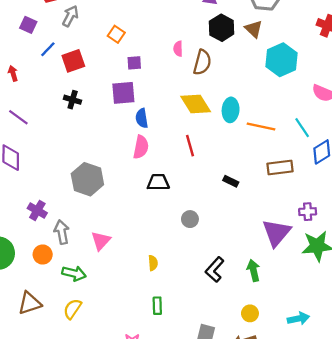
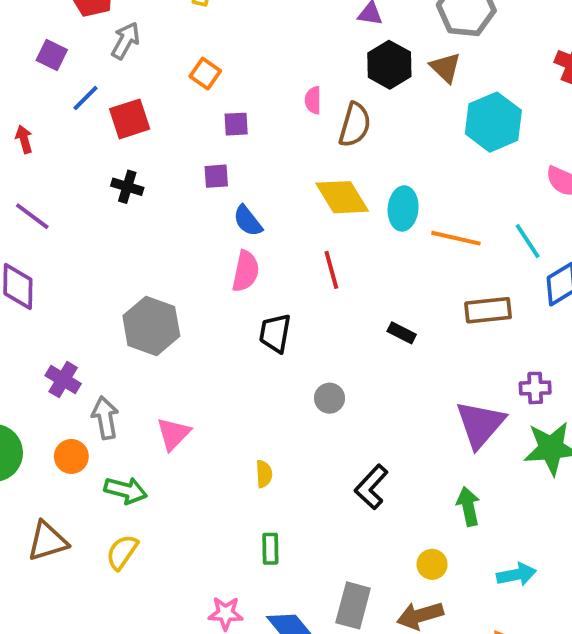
purple square: (123, 93) -> (216, 176), size x0.6
blue semicircle: (142, 118) -> (248, 221), turned -30
black trapezoid: (158, 182) -> (275, 333), turned -80
green arrow: (253, 270) -> (468, 506), moved

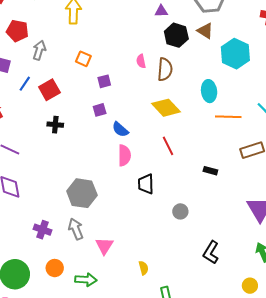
cyan ellipse: (403, 208) -> (209, 91), moved
gray arrow: (105, 418) -> (76, 229), moved
yellow semicircle: (264, 474) -> (144, 268), moved

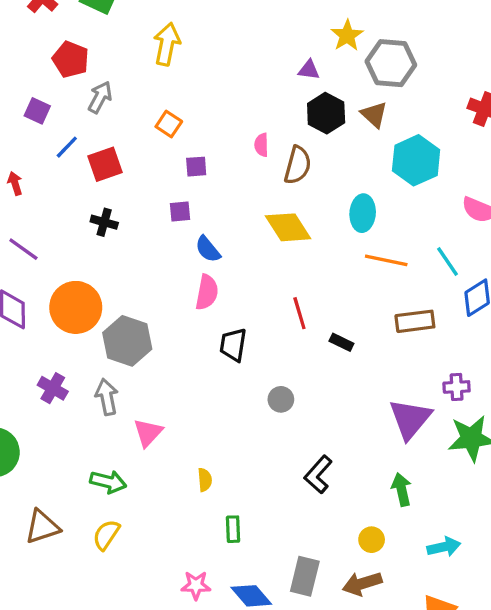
red line: (168, 146) -> (299, 313), moved
orange circle: (55, 268) -> (76, 307), moved, size x1.8

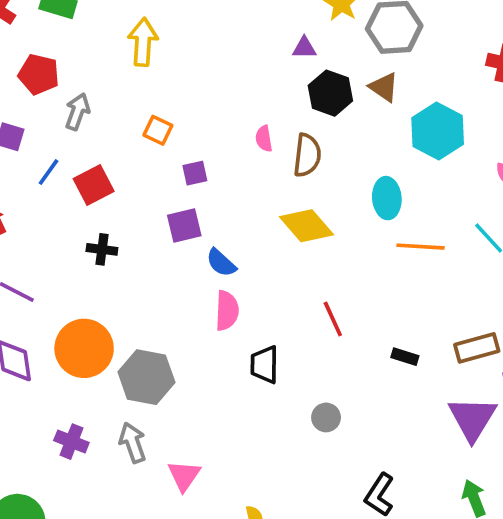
purple square: (180, 212) -> (184, 225), size x1.4
brown rectangle: (415, 321) -> (477, 348), moved
black rectangle: (341, 342) -> (405, 357), moved

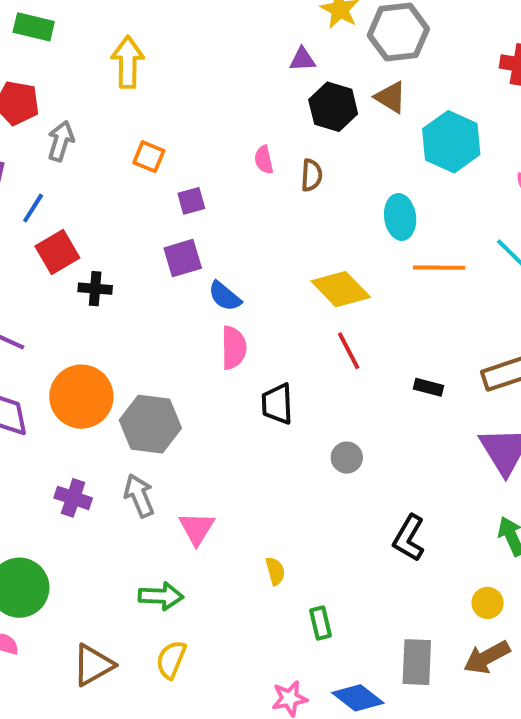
brown semicircle: (307, 155) -> (312, 175), size x0.7
red square: (94, 185) -> (57, 252), moved
yellow diamond: (307, 226) -> (341, 289), moved

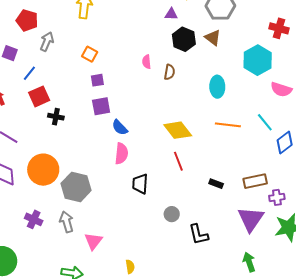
cyan hexagon: (451, 142) -> (258, 60), moved
purple square: (191, 201) -> (97, 80), moved
cyan ellipse: (400, 217) -> (217, 87), moved
black L-shape: (409, 538) -> (198, 234), moved, turned -50

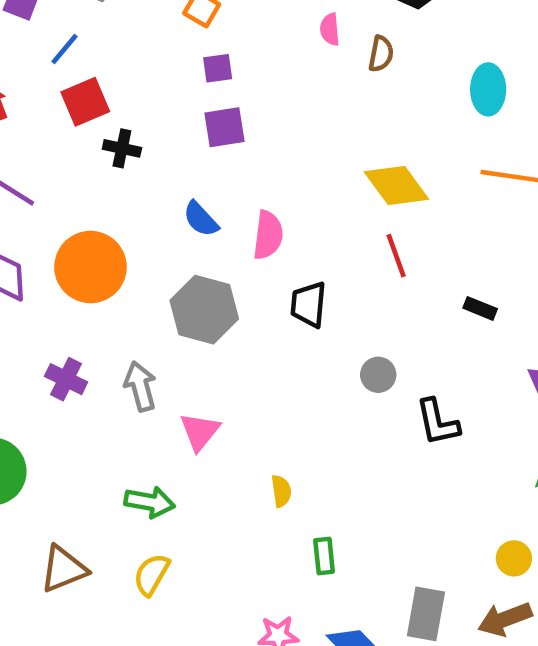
blue semicircle: (120, 127) -> (201, 219), moved
gray hexagon: (76, 187) -> (204, 310), moved

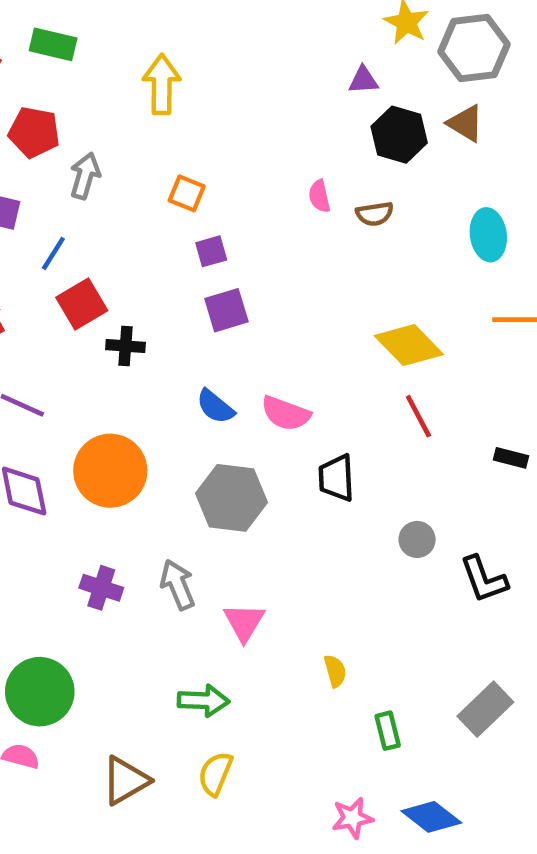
brown semicircle: (381, 54) -> (375, 214), turned 78
pink semicircle: (268, 235) -> (286, 413), turned 111
gray rectangle: (426, 614) -> (485, 709), moved, turned 44

